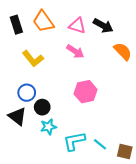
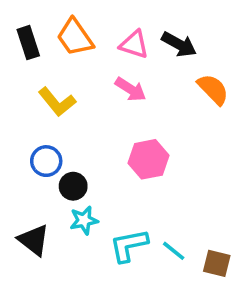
black triangle: (17, 116) -> (34, 240), moved

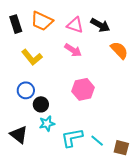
orange trapezoid: (75, 37) -> (42, 21), turned -30

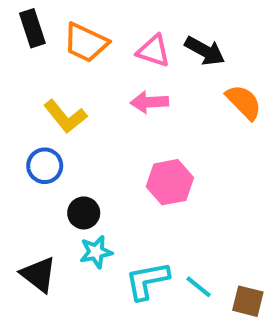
black rectangle: (16, 24) -> (32, 28), moved
pink arrow: (73, 50) -> (149, 102), turned 144
blue circle: (26, 90) -> (45, 166), moved

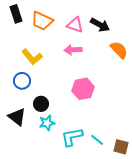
black triangle: (39, 275) -> (17, 117), moved

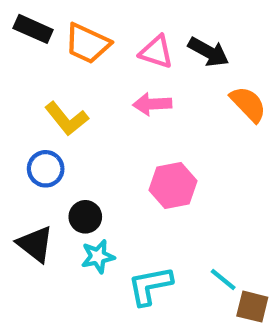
black rectangle: (16, 14) -> (33, 29), turned -48
cyan line: (97, 140) -> (223, 279), moved

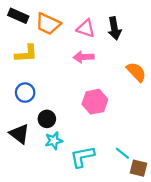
black arrow: (208, 52) -> (114, 28), turned 50
orange semicircle: (248, 104) -> (136, 72), moved
yellow L-shape: (67, 119) -> (26, 54), moved, turned -55

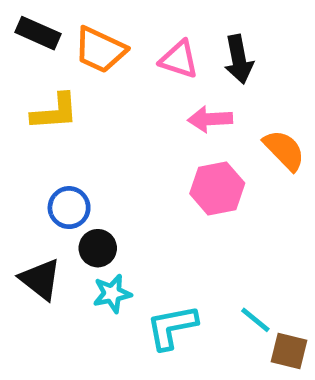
pink arrow: (84, 57) -> (210, 119), moved
blue circle: (25, 93) -> (69, 208), moved
pink hexagon: (95, 102) -> (217, 188), moved

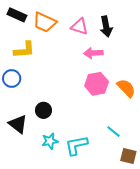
orange semicircle: (284, 150) -> (126, 88), moved
blue circle: (69, 208) -> (12, 78), moved
cyan star: (112, 294) -> (50, 141), moved
cyan line: (255, 320) -> (113, 132), moved

